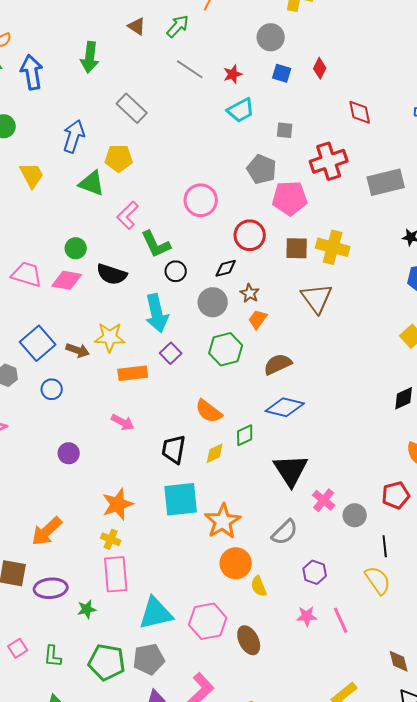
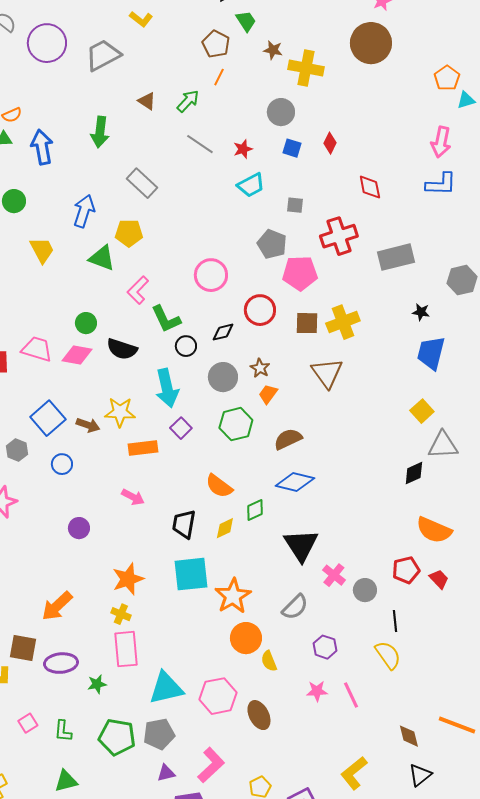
yellow cross: (333, 247) -> (343, 322), turned -36
black diamond: (226, 268) -> (223, 332), moved

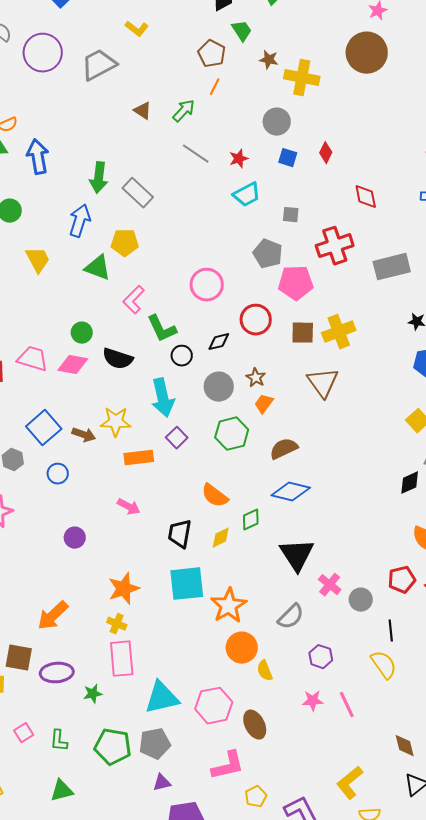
green arrow: (100, 132) -> (99, 178), moved
pink L-shape: (211, 765) -> (228, 766), moved, turned 30

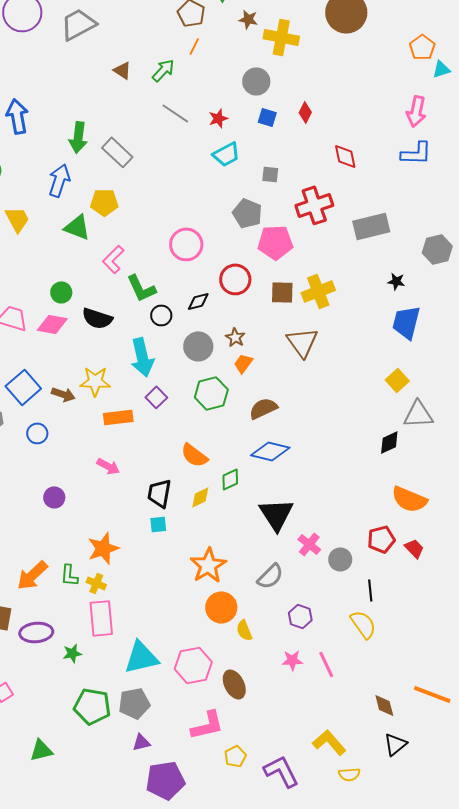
cyan square: (187, 584) -> (158, 524), moved, size x0.5
green L-shape: (59, 741) -> (69, 575), moved
yellow L-shape: (350, 783) -> (329, 742), turned 88

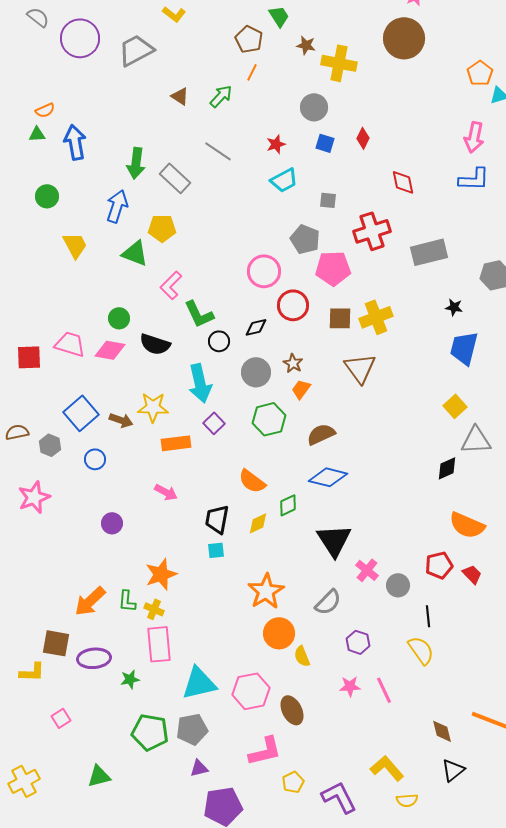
gray line: (175, 113) -> (218, 151), moved
pink circle: (186, 244) -> (264, 271), moved

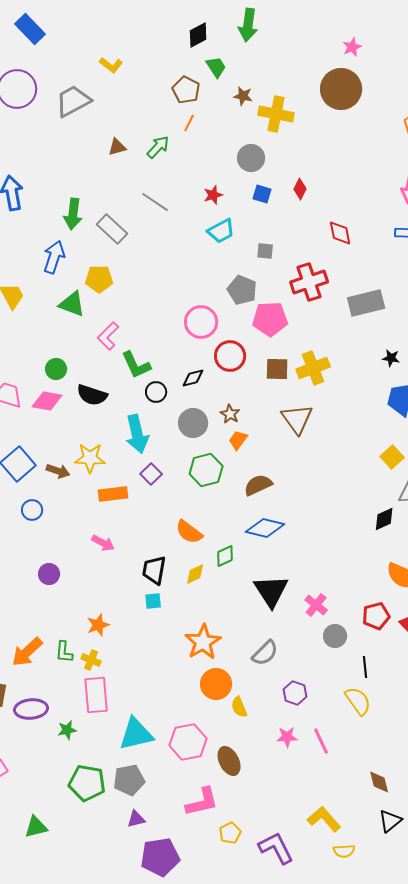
brown triangle: (180, 96) -> (117, 147), turned -48
pink cross: (367, 570) -> (316, 605), moved
orange star: (161, 574) -> (98, 625), size x0.7

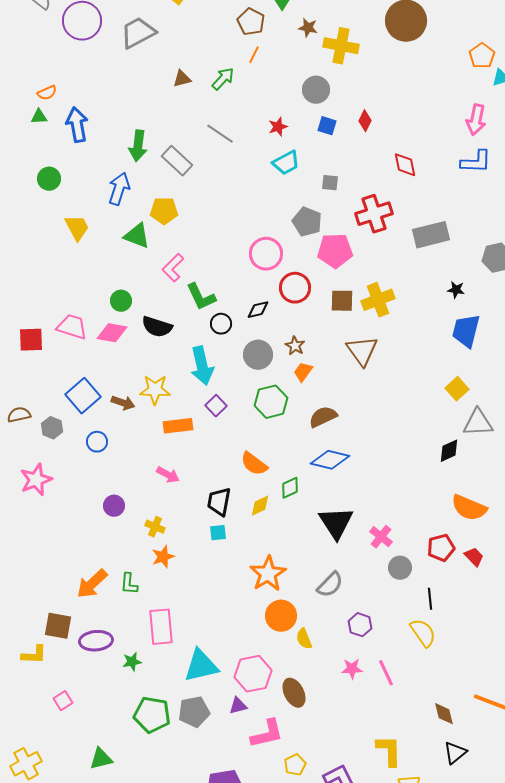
yellow cross: (91, 660) -> (155, 527), moved
purple triangle: (136, 819) -> (238, 706), moved
yellow L-shape: (324, 819) -> (389, 751), turned 40

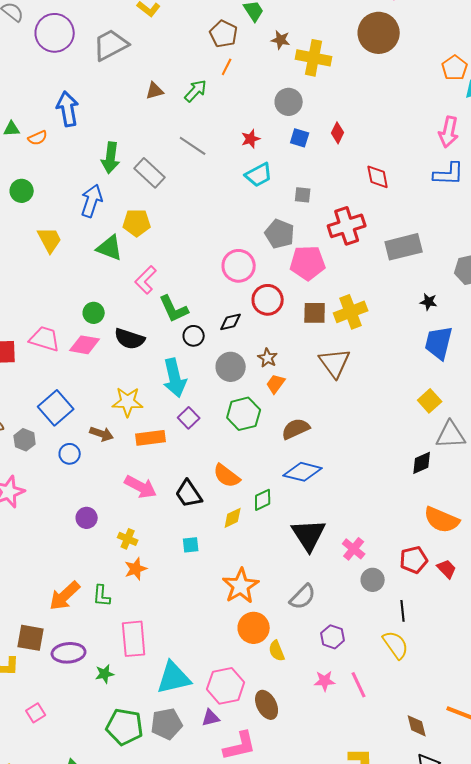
orange semicircle: (47, 93) -> (38, 138), moved
blue arrow: (77, 125) -> (68, 109), moved
brown arrow: (123, 403) -> (102, 434), moved
pink arrow: (168, 475) -> (141, 487), size x1.4
black trapezoid: (219, 502) -> (189, 494), moved, turned -44

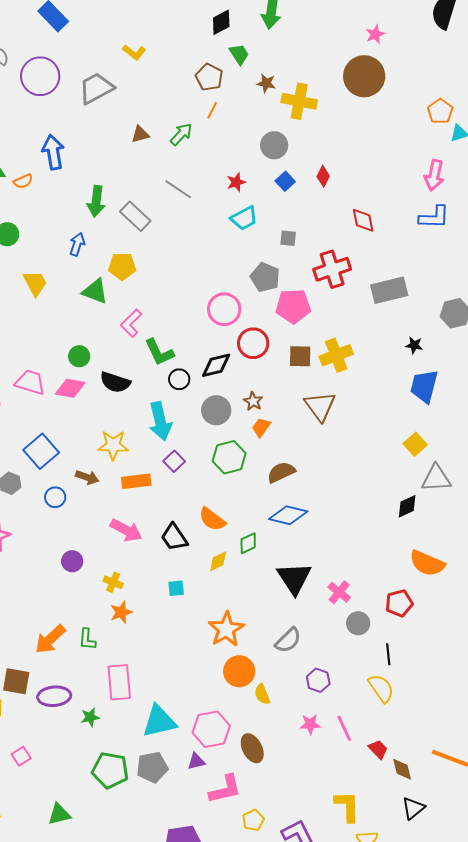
blue square: (300, 138) -> (285, 181), turned 30
blue arrow: (92, 201) -> (77, 244), size x0.7
black diamond: (231, 322) -> (216, 365), size x1.4
red trapezoid: (447, 569) -> (378, 749), moved

